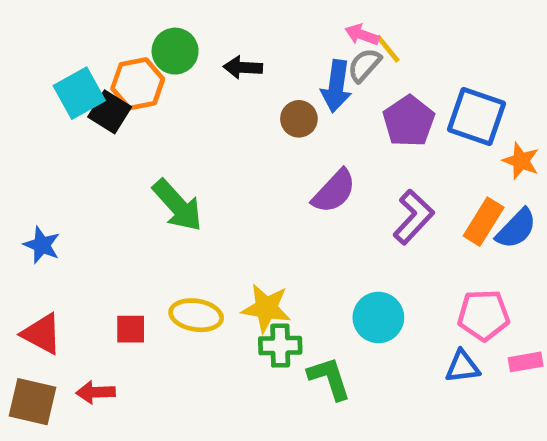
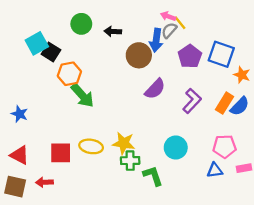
orange hexagon: (138, 84) -> (69, 74), moved
brown circle: (299, 119) -> (139, 55), size x1.5
red square: (131, 329) -> (61, 153), size x1.5

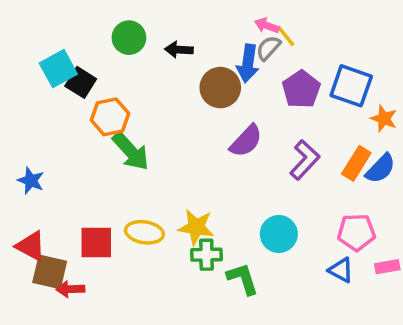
blue triangle: (215, 170) -> (341, 270), turned 35
brown square: (15, 187) -> (50, 272), moved

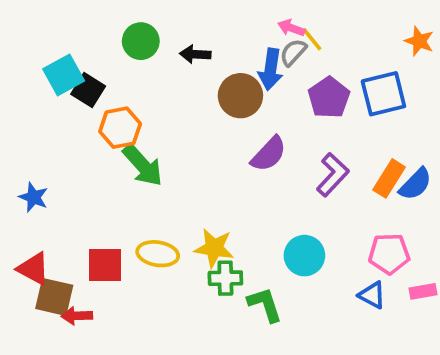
blue square: (351, 86) -> (383, 94), turned -33
orange star: (384, 119) -> (419, 41), moved

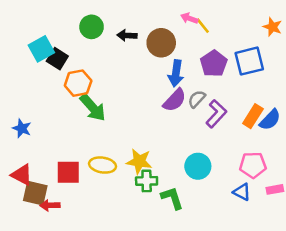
gray semicircle: (293, 52) -> (197, 99), moved
blue arrow: (271, 69) -> (176, 73), moved
brown circle: (240, 96) -> (161, 43), moved

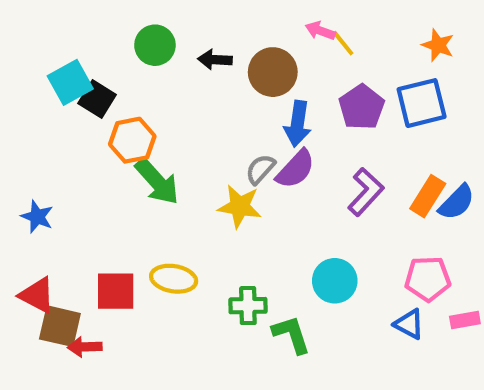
orange star: (272, 27) -> (438, 45), moved
gray semicircle: (197, 99) -> (260, 169), moved
yellow star: (139, 161) -> (240, 206), moved

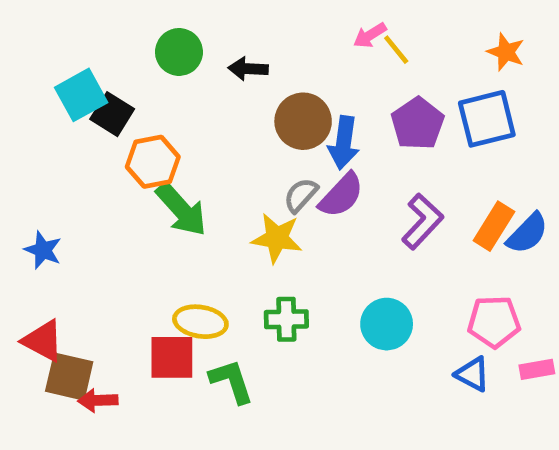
pink arrow: (320, 31) -> (370, 35), turned -52
brown circle: (273, 72) -> (303, 121), moved
red square: (116, 291) -> (172, 357), moved
green cross: (248, 306) -> (286, 319), moved
green L-shape: (291, 334) -> (231, 381), moved

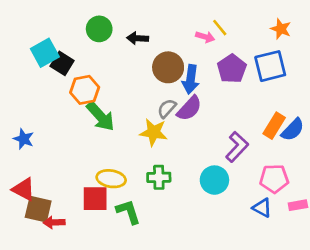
pink arrow: (370, 35) -> (205, 37), moved, turned -132
purple L-shape: (422, 221) -> (237, 147), moved

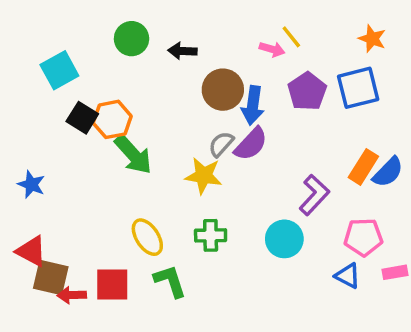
black square: (62, 63) -> (82, 118), moved
yellow ellipse: (111, 179) -> (147, 237), turned 48
red square: (95, 199) -> (112, 285), moved

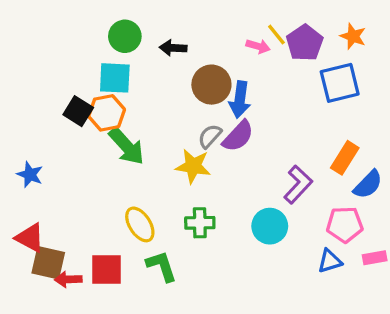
cyan square: (59, 70) -> (115, 78), moved, turned 32
purple pentagon: (307, 91) -> (305, 43), moved
blue semicircle: (388, 172) -> (368, 184), moved
blue triangle: (348, 276) -> (330, 261), turned -45

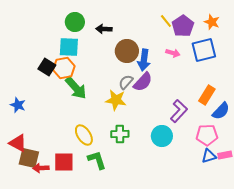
pink arrow: (258, 46) -> (173, 53), moved
blue triangle: (330, 261) -> (209, 156), moved

